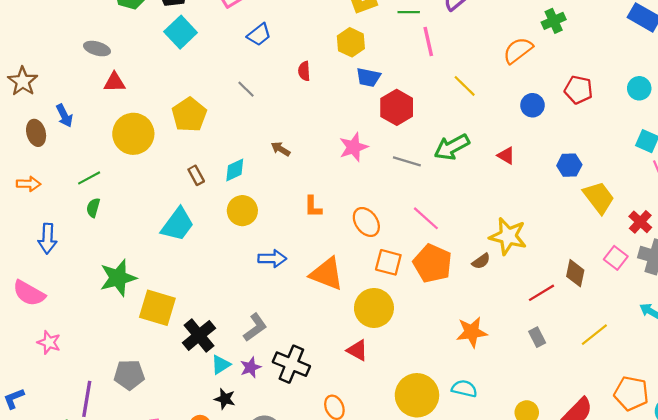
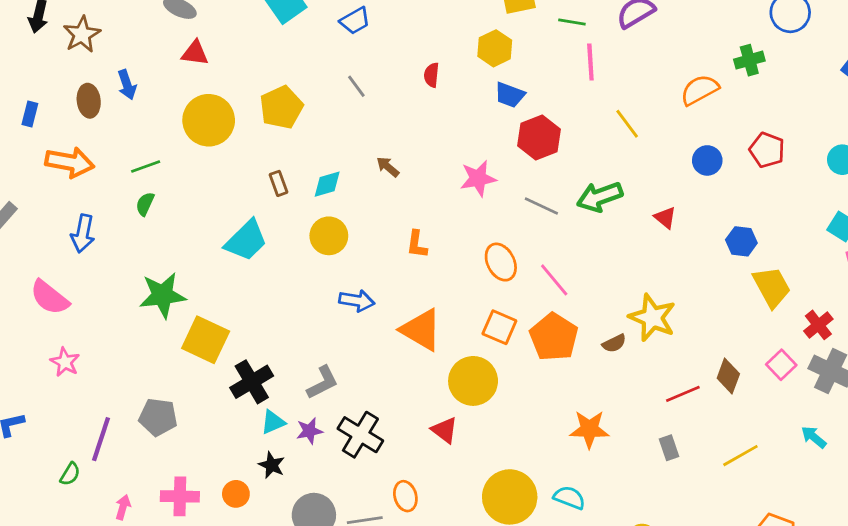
blue trapezoid: (259, 35) -> (355, 21), moved
orange arrow: (28, 184) -> (70, 162), size x1.6
orange ellipse: (366, 222) -> (501, 262), moved

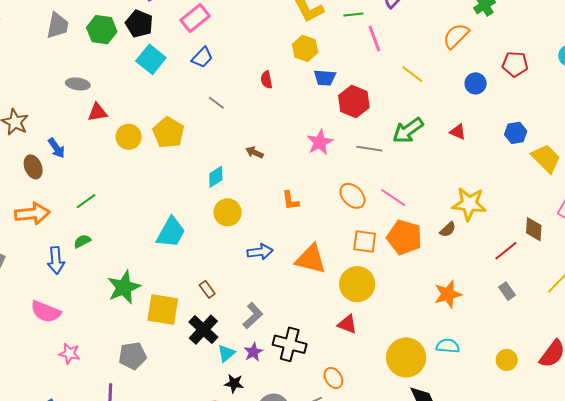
yellow circle: (209, 120) -> (129, 137), moved, size x0.7
brown rectangle: (278, 183) -> (207, 289), moved
green semicircle: (145, 204) -> (82, 241), moved, turned 54
gray pentagon: (158, 417) -> (133, 356), moved

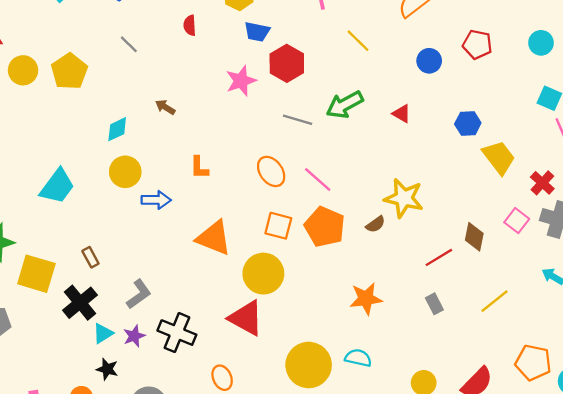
pink star: (320, 142) -> (241, 81), moved
blue arrow: (260, 252) -> (156, 200), moved
red triangle: (347, 324) -> (246, 318), size x1.6

